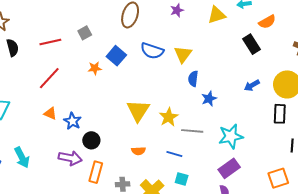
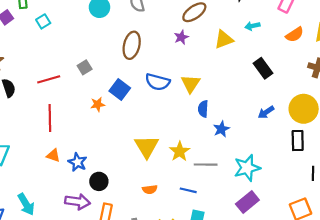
orange semicircle: (267, 22) -> (295, 35), moved
red line: (49, 78) -> (50, 118), turned -40

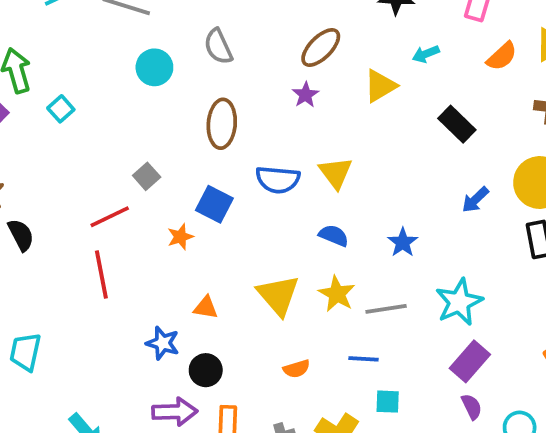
red line: (49, 79) -> (110, 217), moved
blue semicircle: (203, 109) -> (334, 235), moved, turned 119
orange triangle: (53, 156) -> (206, 308), moved

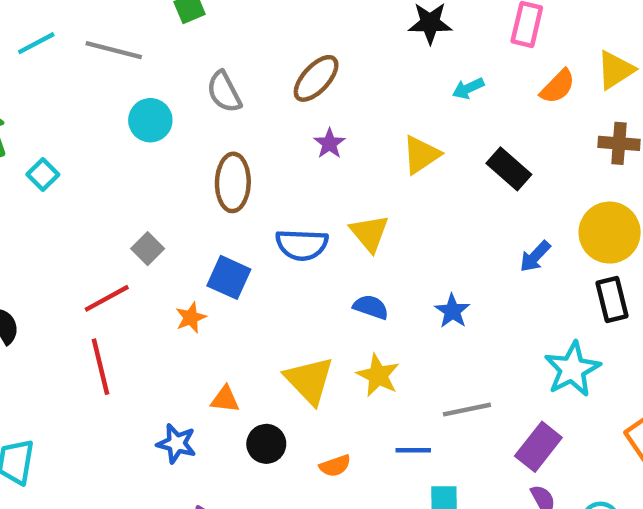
brown ellipse: (321, 48) -> (316, 78), moved
yellow triangle: (380, 86) -> (421, 155), moved
cyan star: (459, 302) -> (572, 369), moved
gray line: (386, 309) -> (467, 410), moved
black circle: (206, 370) -> (266, 444), moved

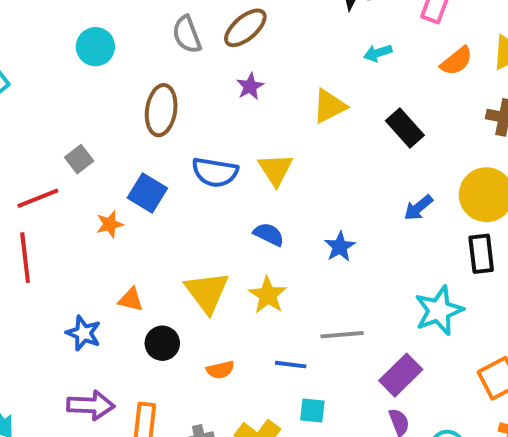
gray semicircle: (224, 92) -> (187, 35), moved

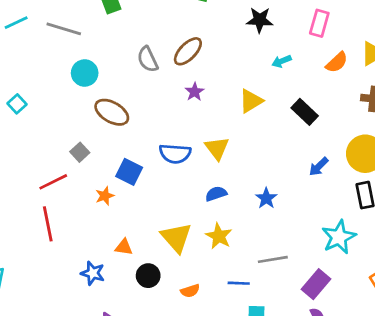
brown ellipse: (161, 110) -> (112, 112), moved, turned -64
blue semicircle: (269, 234) -> (216, 194), turned -40

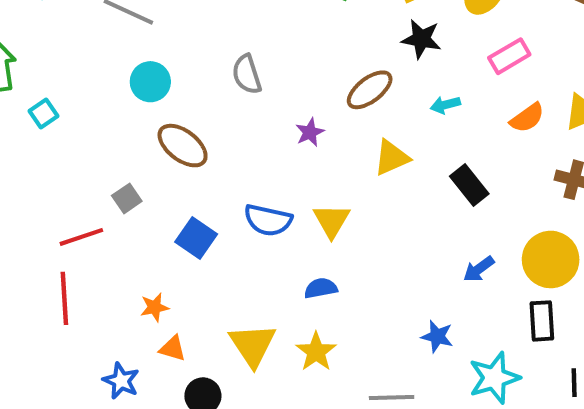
pink rectangle: (319, 23) -> (509, 56), turned 36
brown ellipse: (188, 51) -> (370, 90), moved
orange star: (105, 196) -> (155, 307), moved
blue star: (266, 198) -> (437, 336), moved, turned -30

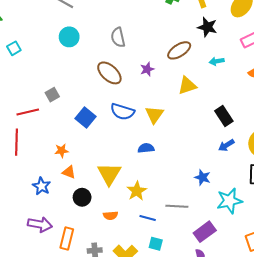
brown ellipse: (183, 146) -> (109, 73), moved
black rectangle: (469, 185) -> (224, 116), moved
yellow star: (316, 352) -> (137, 191), moved

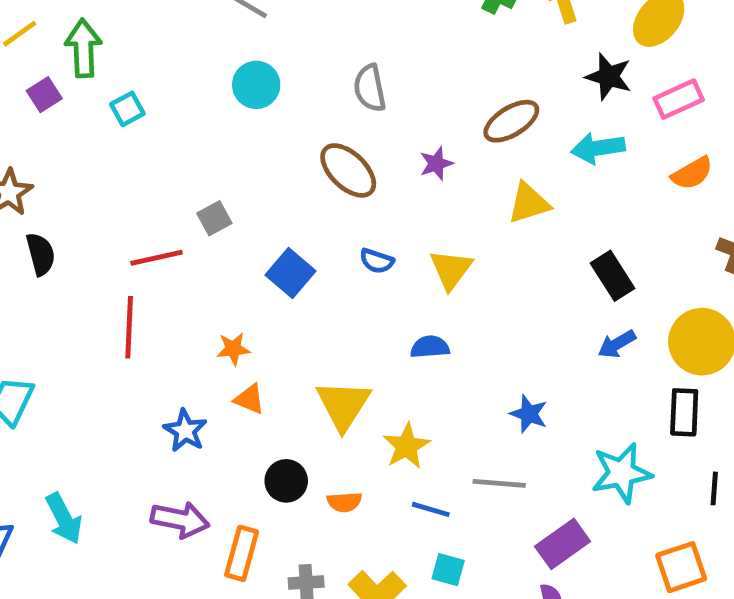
black star: (207, 27) -> (609, 77), moved
cyan arrow: (217, 61) -> (598, 148), size x1.5
blue semicircle: (122, 112) -> (377, 261), size x0.6
blue star: (203, 177) -> (529, 414), moved
black circle: (82, 197) -> (286, 481), moved

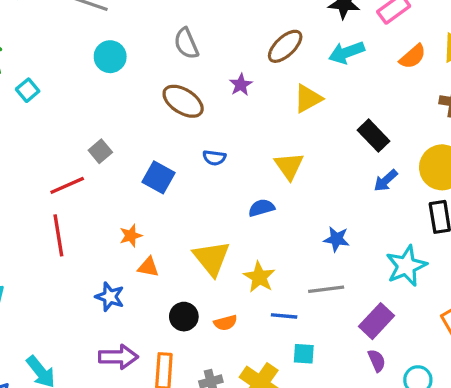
yellow triangle: (451, 269) -> (289, 166), moved

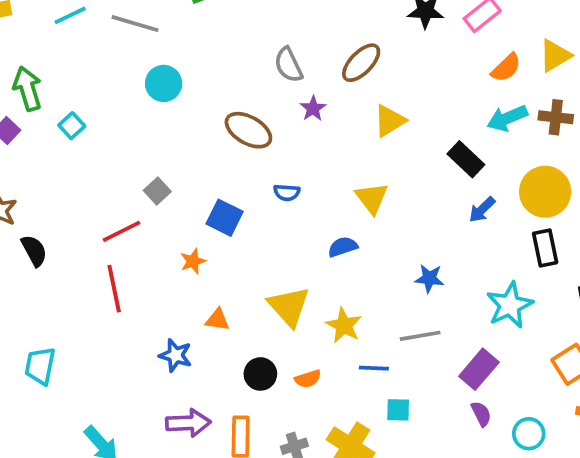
gray semicircle: (186, 43) -> (288, 65), moved
cyan arrow: (346, 52) -> (507, 118), moved
orange star: (131, 236) -> (193, 261), moved

